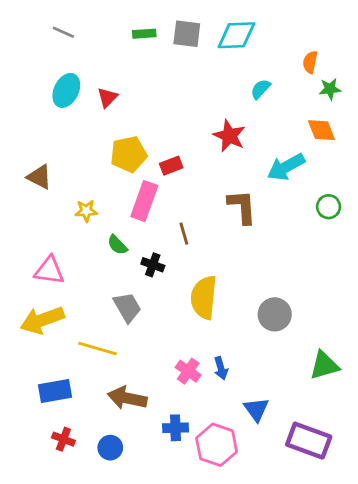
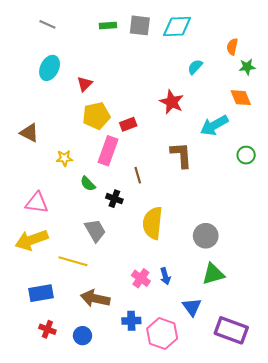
red triangle: (107, 98) -> (85, 84), moved
green triangle: (324, 365) -> (213, 274), moved

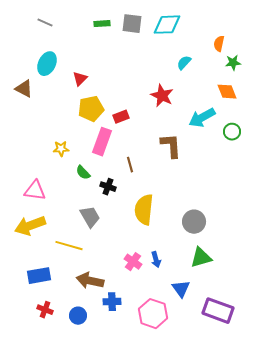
brown triangle: (29, 133) -> (24, 89), moved
green circle: (246, 155) -> (232, 132), moved
blue cross: (131, 321) -> (112, 302), moved

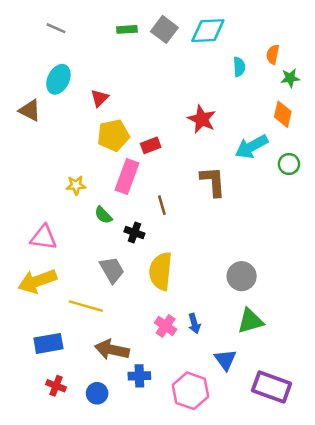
gray square: (132, 24) -> (164, 29), turned 30
cyan semicircle: (184, 63) -> (239, 67), moved, turned 133
orange diamond: (227, 92) -> (283, 114), turned 35
yellow semicircle: (144, 210) -> (161, 271), moved

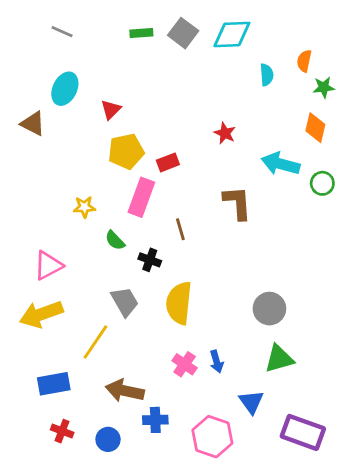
red star: (202, 119) -> (225, 133), size x0.7
cyan arrow: (252, 147) -> (281, 164), turned 44
pink triangle: (43, 238) -> (48, 265), turned -36
yellow line: (86, 306) -> (95, 342), turned -72

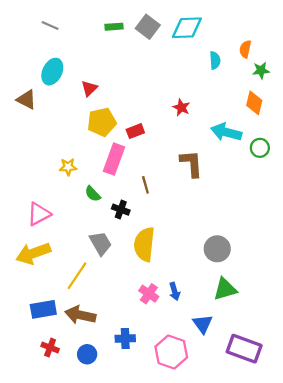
brown arrow: (125, 391) -> (80, 315), moved

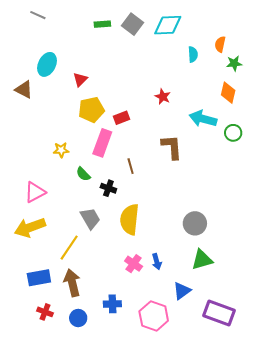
gray line: (50, 26) -> (38, 15), moved
brown arrow: (80, 315) -> (72, 283), turned 64
blue triangle: (203, 324) -> (182, 291), turned 30

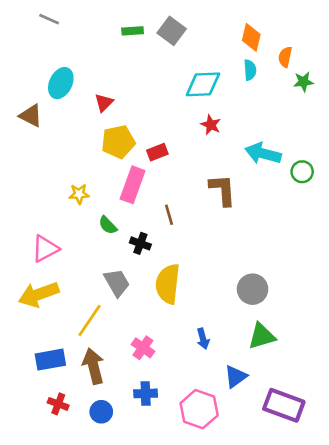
cyan diamond: (168, 25) -> (203, 84), moved
orange diamond: (228, 93) -> (251, 37), moved
pink cross: (134, 264) -> (143, 348), moved

